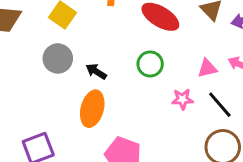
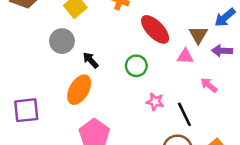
pink triangle: (207, 68) -> (185, 56), moved

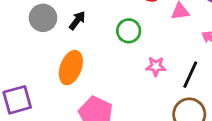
black arrow: (91, 60) -> (77, 21), moved, turned 90
black line: (184, 114) -> (190, 75), turned 60

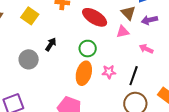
gray circle: (43, 18) -> (29, 59), moved
orange ellipse: (71, 68) -> (84, 73), moved

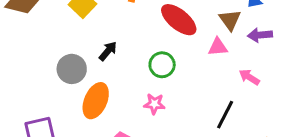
pink star: (109, 72) -> (154, 104), moved
orange ellipse: (84, 73) -> (96, 101), moved

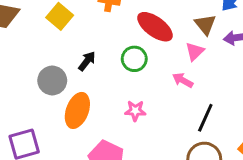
pink triangle: (218, 47) -> (195, 52), turned -36
green circle: (162, 65) -> (134, 59), moved
pink arrow: (249, 77) -> (183, 80), moved

